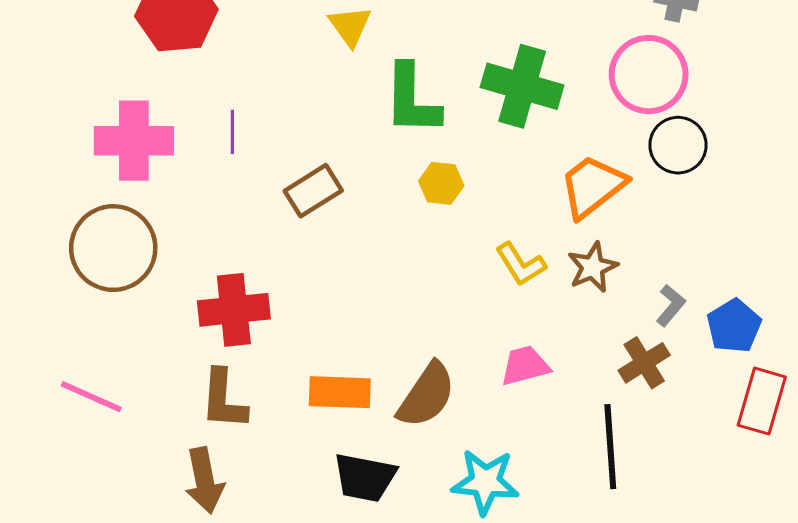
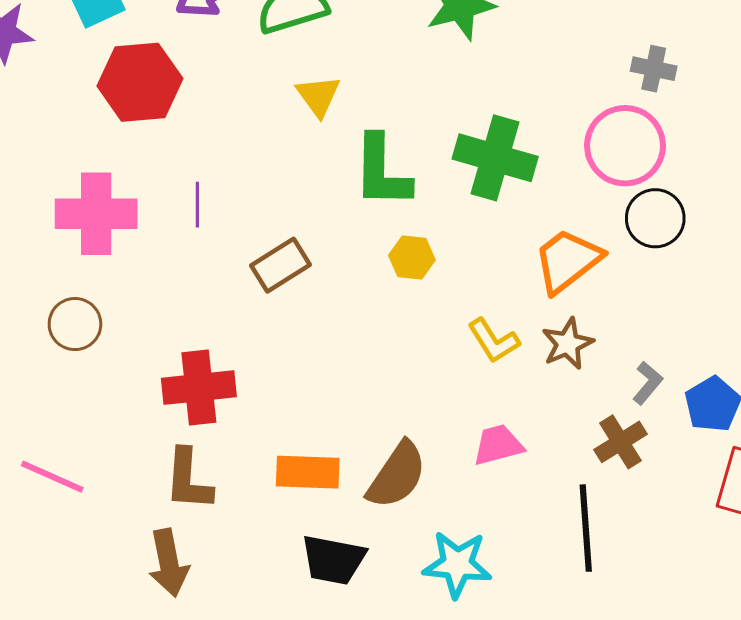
brown circle: (113, 248) -> (75, 324), size x0.6

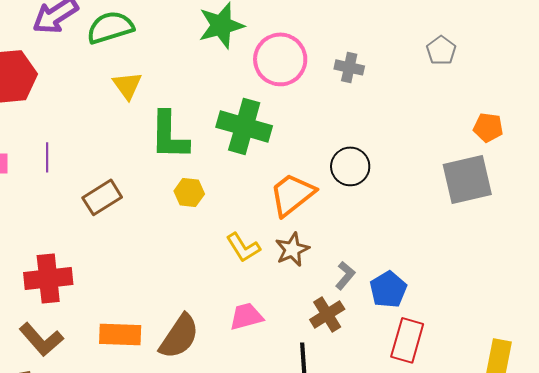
pink circle: (625, 146) -> (280, 59), moved
brown L-shape: (188, 480) -> (41, 339), turned -45

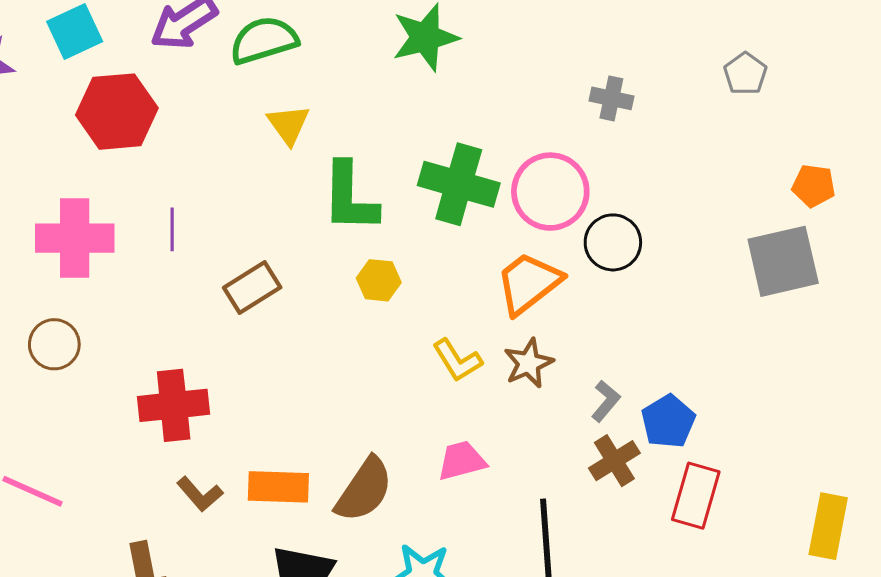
pink circle: (280, 59) -> (550, 192), moved
brown cross: (327, 314) -> (614, 461), moved
brown L-shape: (41, 339) -> (200, 494), moved, size x0.7

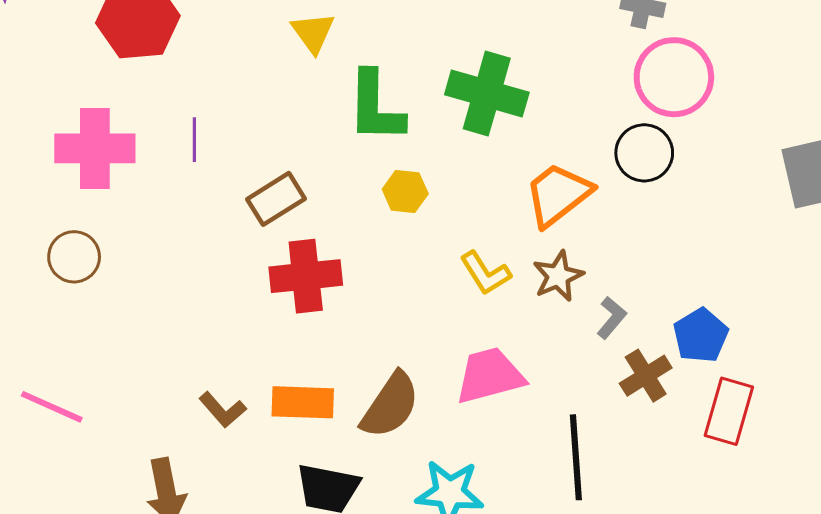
pink circle: (550, 192) -> (674, 77), moved
gray L-shape: (606, 401) -> (612, 318), moved
red cross: (174, 405) -> (306, 276), moved
pink trapezoid: (462, 461) -> (490, 376), size x1.4

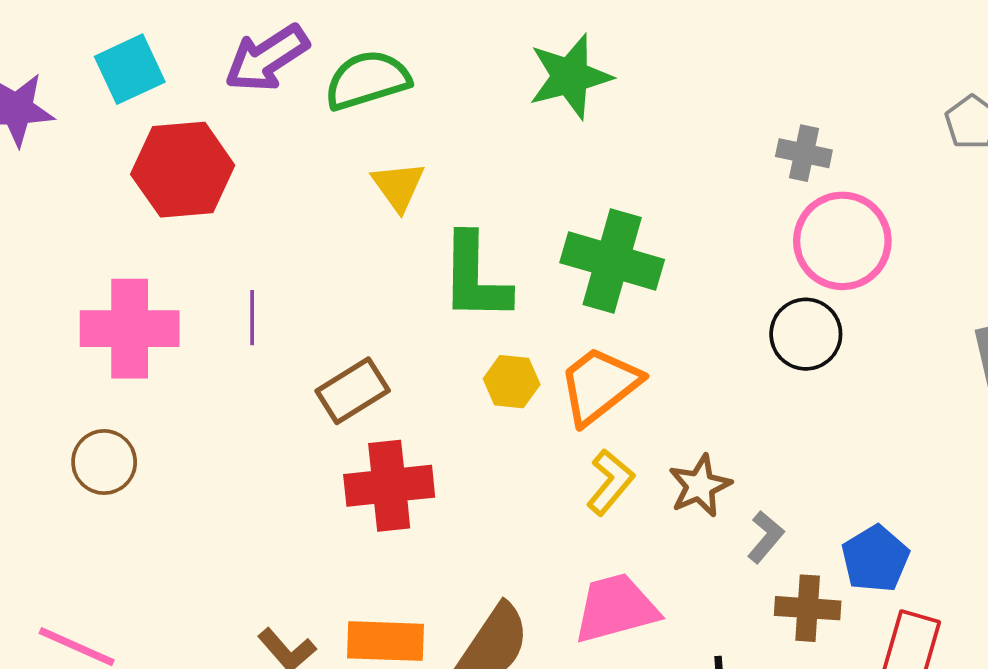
orange trapezoid: (558, 194) -> (599, 385), moved
yellow L-shape: (485, 273) -> (610, 482), turned -108
brown cross: (646, 376) -> (808, 608), turned 36

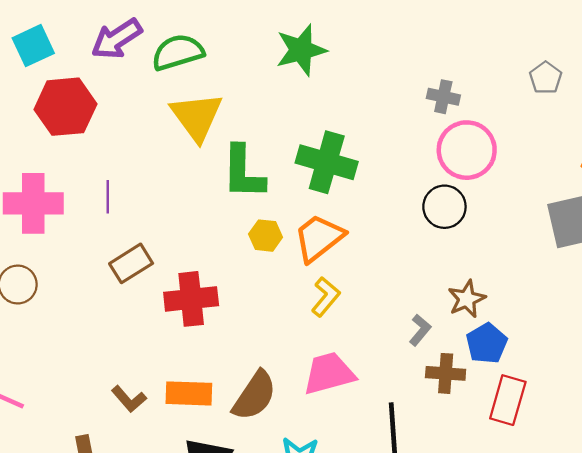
yellow triangle: (398, 186) -> (197, 117), size x1.6
brown rectangle: (353, 391) -> (131, 263), moved
brown star: (700, 486) -> (467, 299), moved

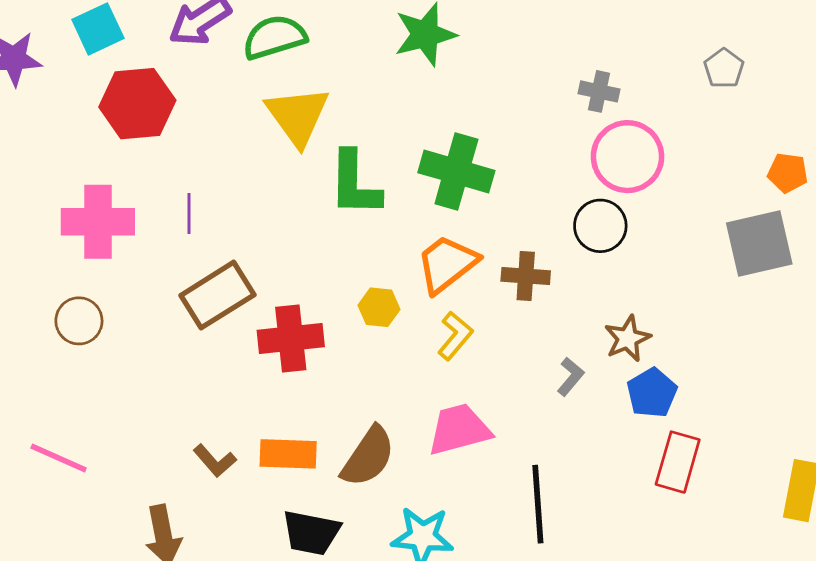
yellow hexagon: (266, 236) -> (379, 307), moved
brown rectangle: (131, 263) -> (217, 295), size x1.4
brown cross: (446, 373) -> (526, 276), moved

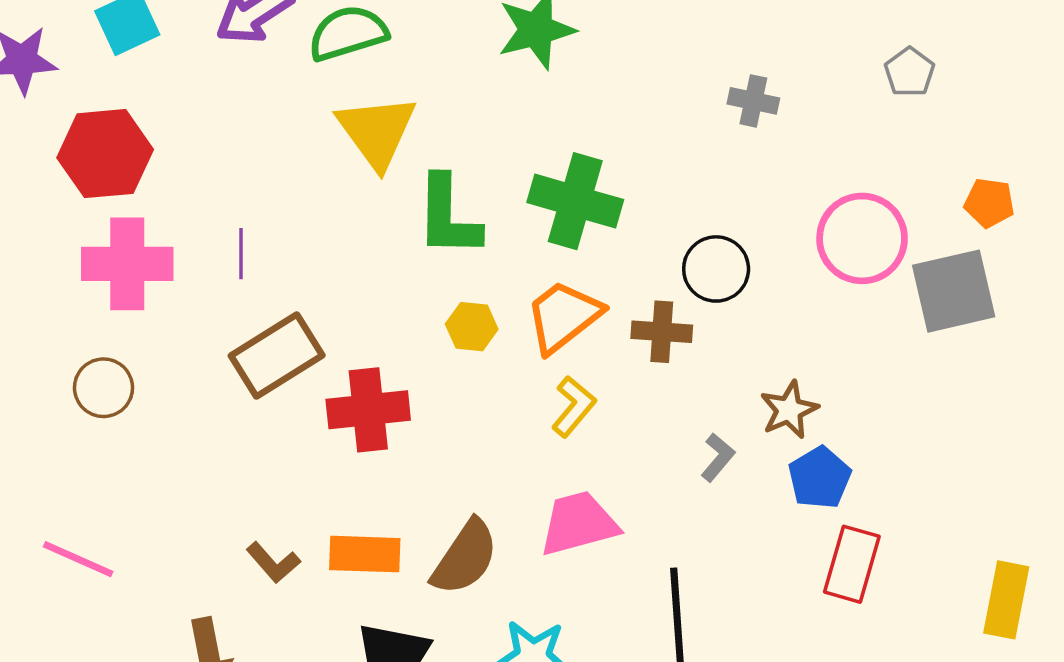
red hexagon: (137, 104) -> (105, 154), moved
pink circle: (627, 157) -> (862, 238), moved
black circle: (600, 226) -> (716, 269), moved
yellow hexagon: (379, 307) -> (472, 327), moved

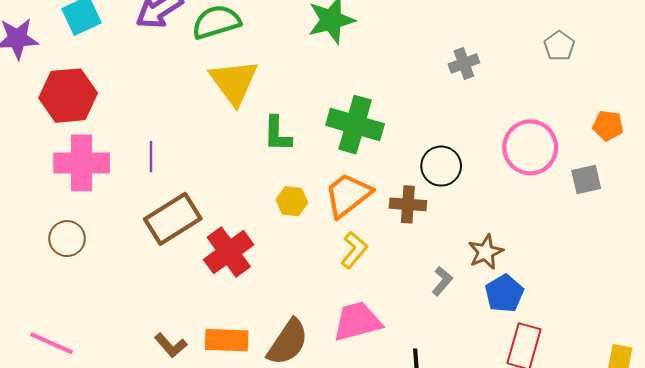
gray cross: (753, 101) -> (464, 63), turned -32
green L-shape: (448, 216) -> (277, 134), size x0.7
gray square: (954, 291) -> (586, 180), size x0.6
red cross: (368, 410) -> (229, 252), turned -30

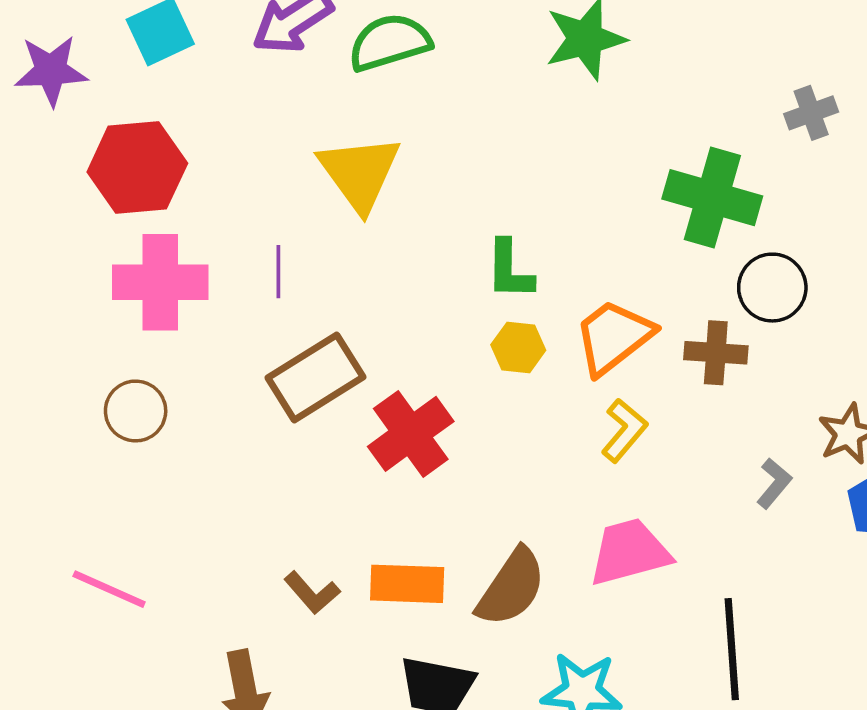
yellow triangle: (234, 82) -> (360, 173), moved
green cross: (355, 125) -> (712, 198), moved
green L-shape: (277, 134) -> (509, 270), moved

